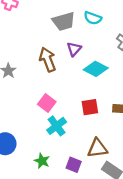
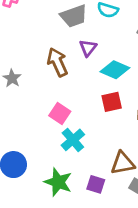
red square: (90, 107) -> (112, 102), moved
green star: (42, 161) -> (58, 182), size x1.5

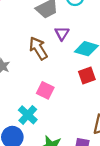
cyan cross: (73, 140) -> (28, 115), moved

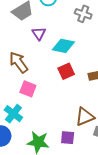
brown arrow: (38, 48) -> (19, 62), moved

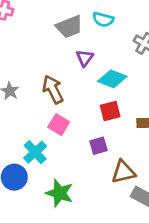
purple square: (68, 138) -> (98, 146), moved, turned -32

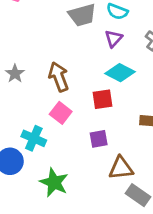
purple triangle: (85, 58) -> (114, 39), moved
red square: (110, 111) -> (103, 99), moved
cyan cross: (35, 152) -> (34, 138), turned -30

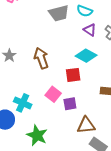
purple triangle: (114, 39) -> (90, 30), moved, turned -40
pink square: (61, 113) -> (53, 94), moved

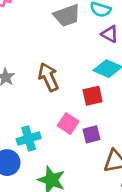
cyan cross: (23, 103) -> (29, 139), turned -36

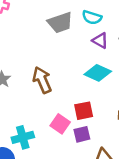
red square: (93, 96) -> (84, 111), moved

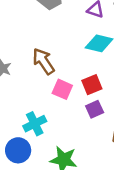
pink square: (60, 124) -> (62, 89), moved

